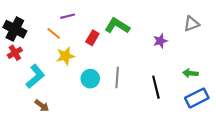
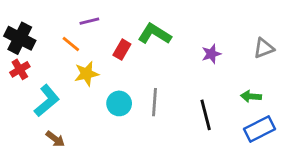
gray triangle: (191, 24) -> (264, 48), moved

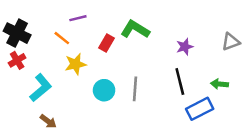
black line: (206, 115) -> (180, 81), moved
blue rectangle: (260, 129) -> (200, 109), moved

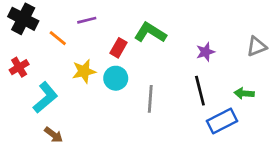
black cross: (17, 33) -> (23, 19), moved
orange line: (62, 38) -> (58, 38), moved
cyan circle: (104, 90) -> (116, 78), moved

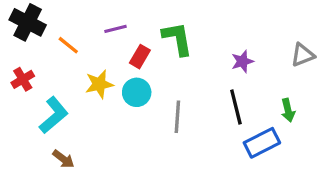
purple line: (87, 20) -> (115, 29), moved
green L-shape: (150, 33) -> (177, 39), turned 48
green arrow: (244, 93) -> (288, 110), turned -108

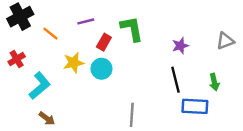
black cross: (28, 22) -> (20, 17), turned 35
gray line: (177, 117) -> (132, 115), moved
blue rectangle: (262, 143) -> (195, 106), turned 30

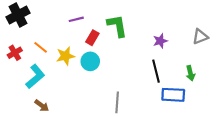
orange line: (51, 34) -> (41, 47), moved

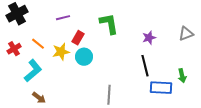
purple line: (76, 19) -> (63, 18), moved
red rectangle: (92, 38) -> (78, 38), moved
green arrow: (190, 73) -> (182, 76), moved

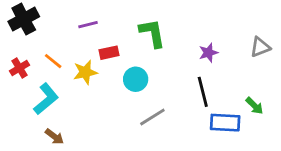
red rectangle: (78, 38) -> (109, 53), turned 48
cyan circle: (84, 57) -> (136, 79), moved
green arrow: (182, 76) -> (255, 106), turned -32
gray line: (109, 95) -> (152, 117), moved, turned 54

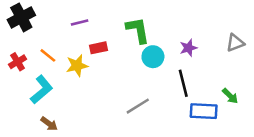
cyan circle: (136, 79) -> (153, 57), moved

